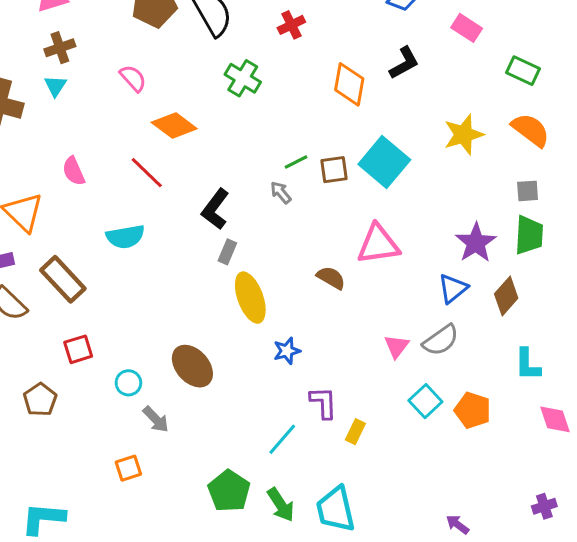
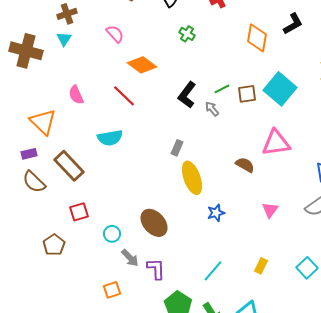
green cross: (243, 78) -> (187, 34), size x0.7
black L-shape: (215, 209) -> (187, 95), moved
pink triangle: (397, 346) -> (270, 210), moved
cyan square: (425, 401) -> (307, 268), moved
purple L-shape: (323, 403) -> (156, 269), moved

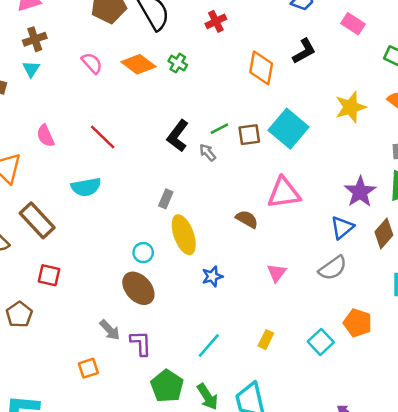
orange diamond: (142, 65) -> (138, 64), moved
red square: (79, 212) -> (49, 275), turned 30
cyan circle: (112, 234) -> (143, 253), moved

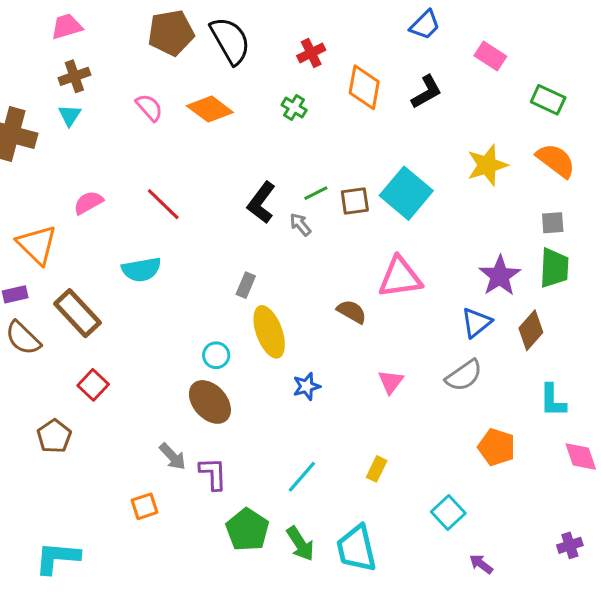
green cross: (178, 63) -> (294, 107), moved
orange diamond: (261, 68) -> (364, 87), moved
pink semicircle: (45, 136) -> (88, 203), turned 85
red square: (49, 275) -> (93, 385), turned 30
cyan square: (321, 342) -> (448, 513), moved

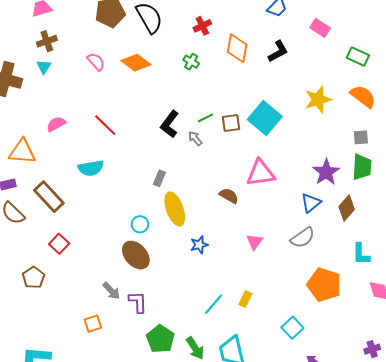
orange triangle: (37, 245) -> (22, 152), turned -40
orange pentagon: (497, 447) -> (324, 285), size x1.4
cyan line: (302, 477) -> (214, 304), moved

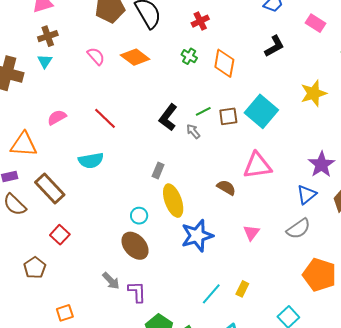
orange diamond: (237, 48) -> (224, 63), moved
blue star: (199, 245) -> (197, 236), size x1.8
orange square: (93, 324) -> (65, 313), moved

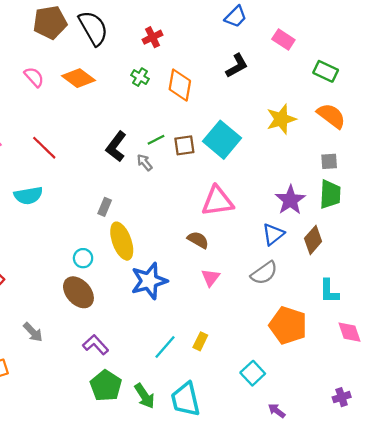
brown semicircle: (226, 188) -> (198, 240), moved
gray arrow: (111, 281) -> (33, 332), moved
purple L-shape: (137, 292) -> (96, 345), moved, turned -40

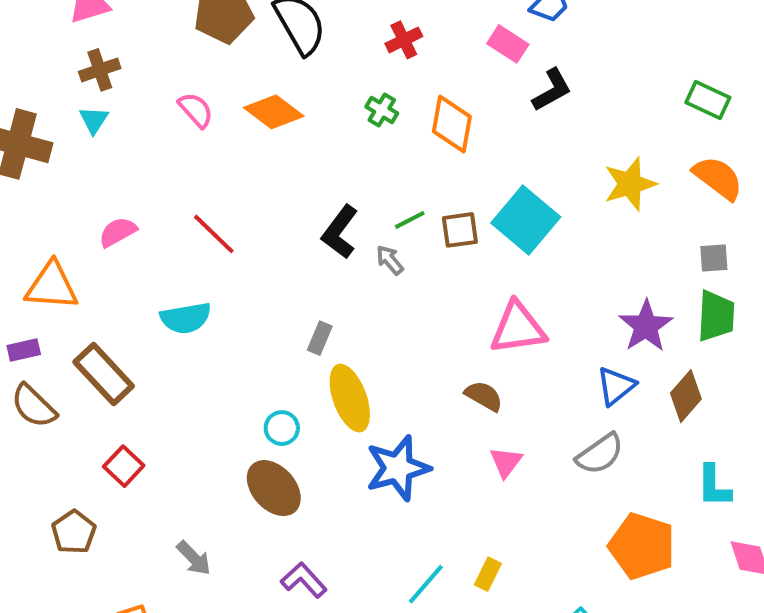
pink rectangle: (283, 39) -> (508, 44), moved

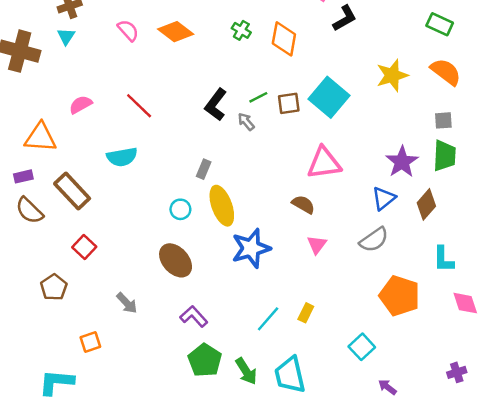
cyan circle: (282, 428) -> (180, 209), moved

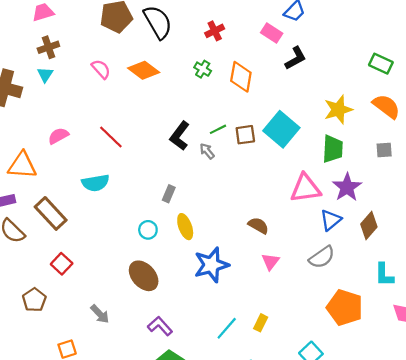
green trapezoid: (445, 156) -> (333, 149), moved
pink triangle: (324, 163) -> (305, 188), moved
yellow ellipse: (222, 206) -> (185, 227), size x0.7

